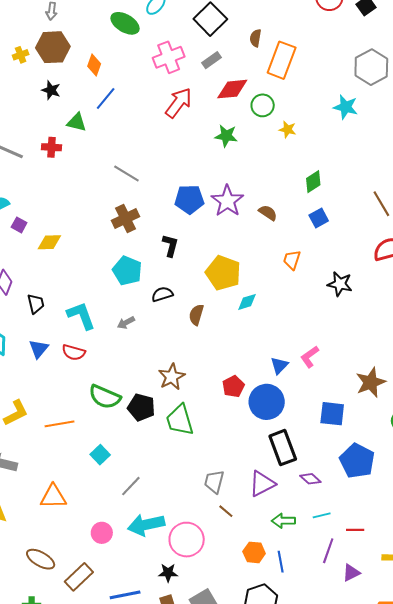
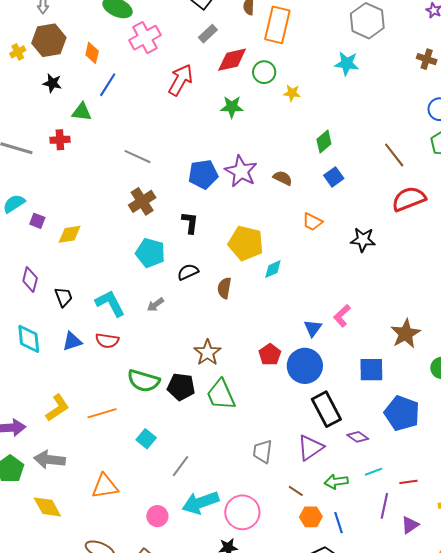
pink cross: (169, 57) -> (145, 38), moved
orange trapezoid: (292, 260) -> (312, 222), turned -75
blue triangle: (39, 349) -> (72, 341), turned 40
brown line: (226, 511) -> (296, 491), moved

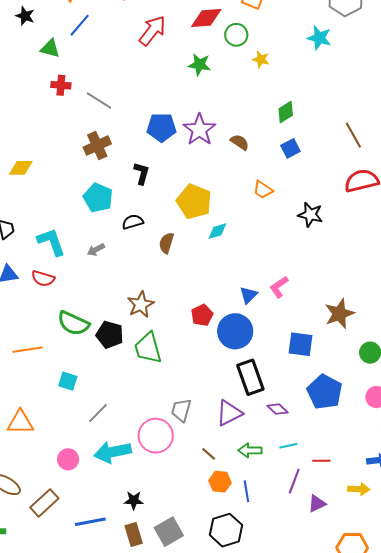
red cross: (60, 140) -> (61, 85), moved
cyan square: (146, 439) -> (68, 381), turned -30
pink circle: (242, 512) -> (156, 436), moved

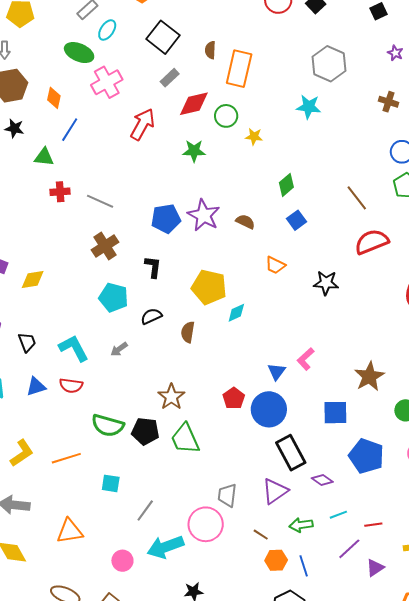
purple line: (294, 481) -> (349, 549), turned 35

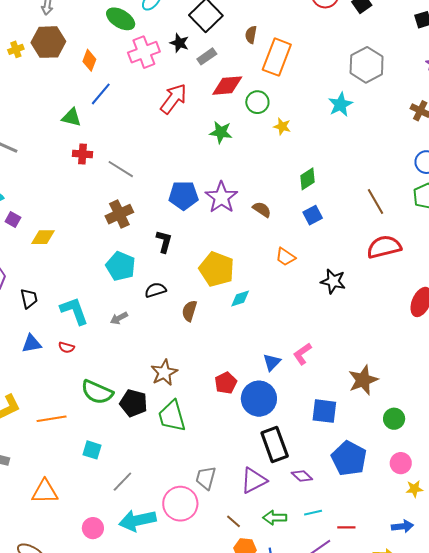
cyan star: (309, 107) -> (340, 104), turned 30
black star: (14, 128) -> (179, 43), moved
red semicircle: (71, 385) -> (66, 347), size x0.7

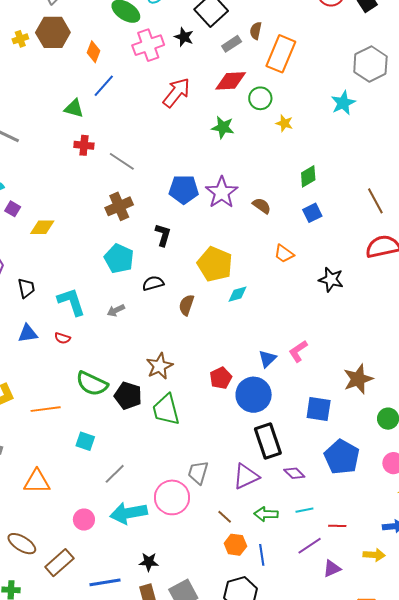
gray rectangle: (207, 56) -> (232, 44), moved

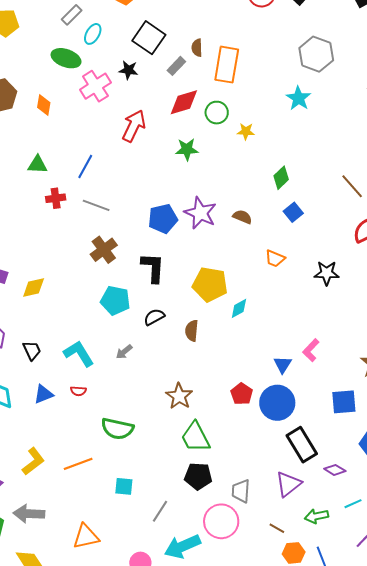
blue line: (104, 86) -> (85, 167), moved
black L-shape: (163, 235) -> (153, 268), size x1.4
black pentagon: (128, 396) -> (198, 476), moved

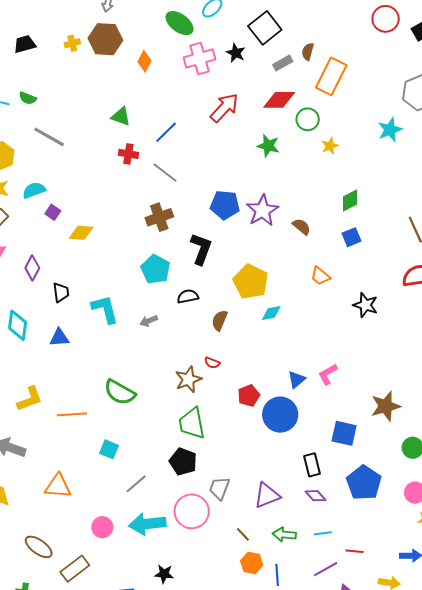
yellow star: (246, 131) -> (330, 146), turned 30
red semicircle: (78, 391) -> (212, 363), moved
black rectangle: (302, 445) -> (312, 465), moved, size x0.7

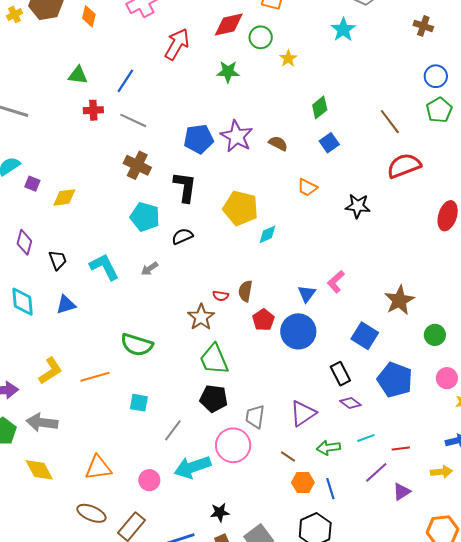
brown cross: (159, 217) -> (137, 165), turned -32
brown semicircle: (220, 320) -> (245, 291), moved
blue square: (344, 433) -> (365, 336), turned 32
orange triangle: (58, 486) -> (98, 468), moved

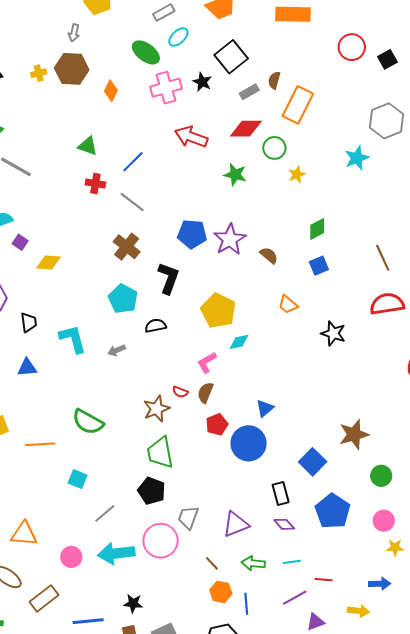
red arrow: (177, 44) -> (191, 137), turned -112
pink L-shape: (336, 282) -> (207, 362), moved

